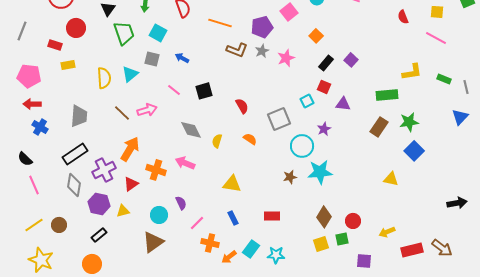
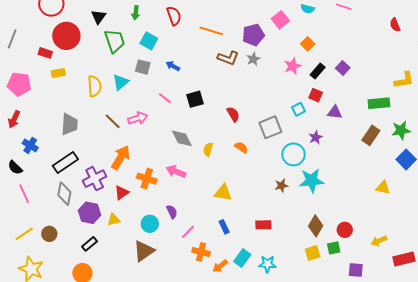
red circle: (76, 28) -> (66, 36), size x1.4
pink star: (286, 58) -> (292, 66), moved
red arrow: (32, 104) -> (14, 119), moved, turned -66
blue cross: (40, 127) -> (30, 145), moved

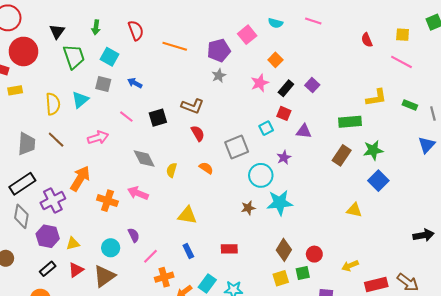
brown L-shape: (228, 58) -> (193, 106), moved
brown line: (113, 121) -> (56, 140), moved
red triangle: (122, 193) -> (76, 270), moved
orange cross: (201, 252) -> (164, 277), turned -30

